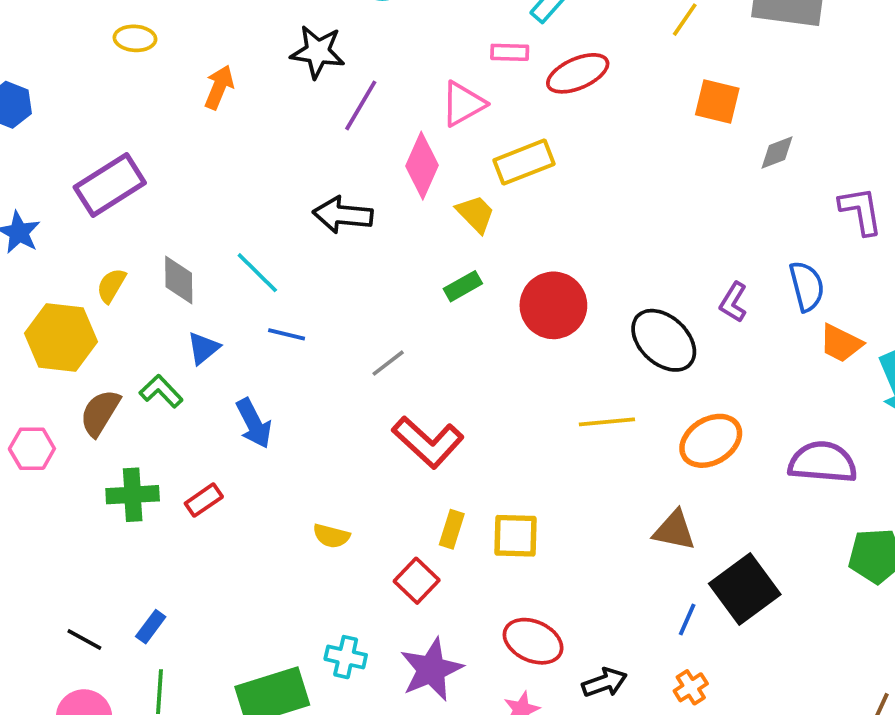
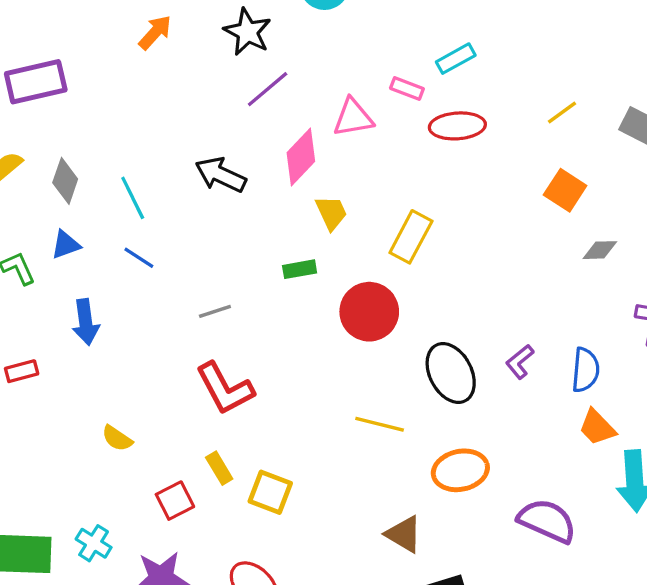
yellow rectangle: (524, 162) -> (411, 237), moved, turned -60
yellow rectangle: (452, 529) -> (219, 468), turned -68

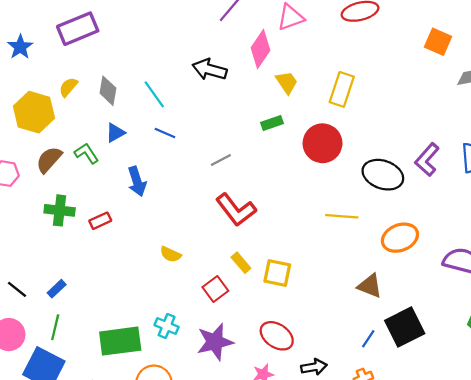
purple L-shape: (520, 362) -> (427, 160), size x1.4
black ellipse: (451, 373) -> (383, 175), turned -33

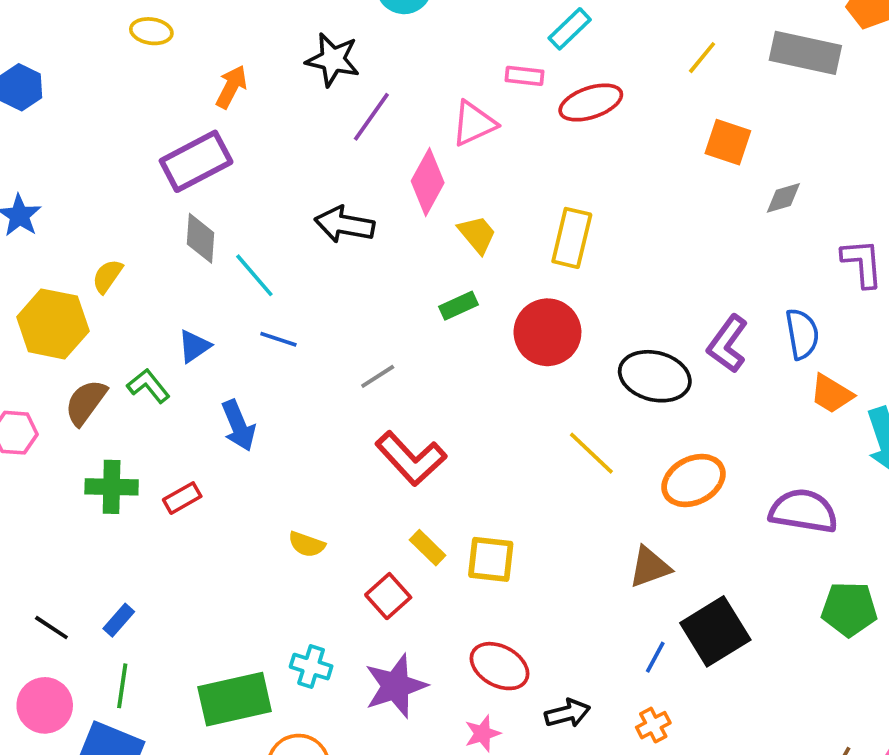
purple rectangle: (78, 29) -> (196, 161), moved
gray diamond: (108, 91) -> (200, 238), moved
yellow line: (342, 216) -> (591, 453), turned 44
brown triangle: (370, 286) -> (650, 567), turned -36

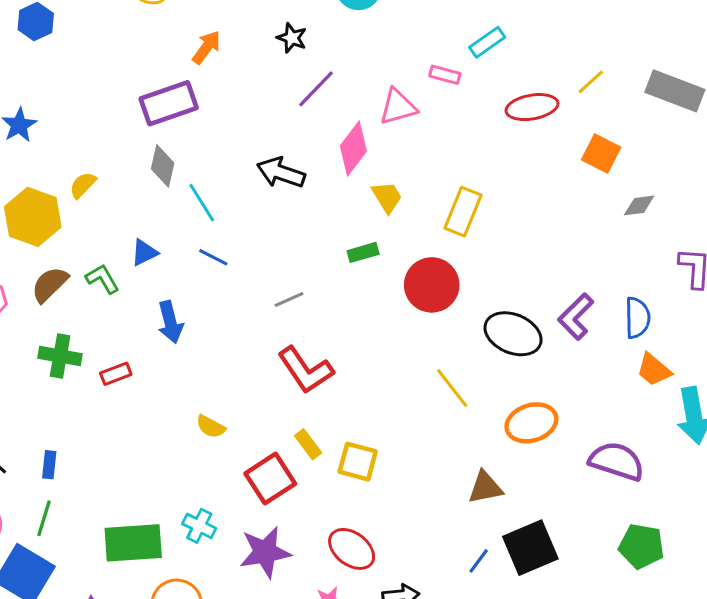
black star: (333, 60) -> (292, 38), size x0.7
red ellipse: (591, 103) -> (532, 107), moved
red square: (388, 596) -> (270, 479), size x1.4
blue rectangle: (119, 620) -> (49, 465), turned -44

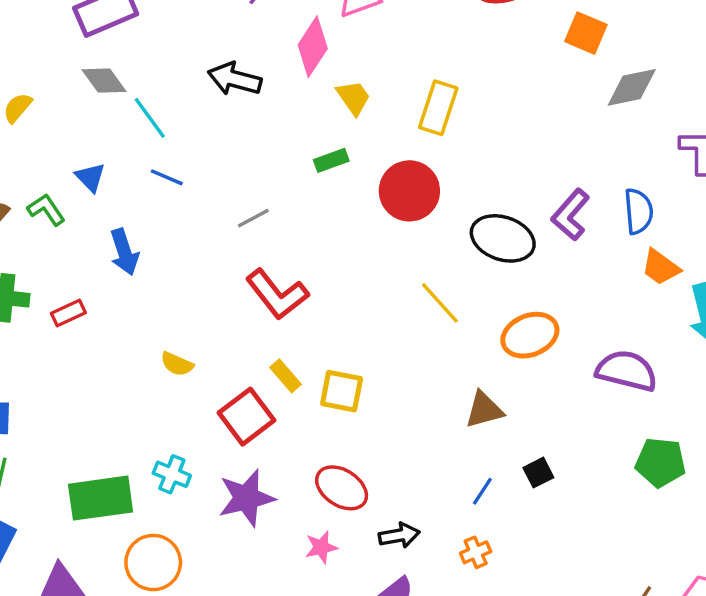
gray diamond: (163, 166) -> (104, 81), turned -45
gray diamond: (639, 205) -> (632, 87), size x1.5
blue triangle: (144, 253) -> (90, 177), turned -44
black square: (530, 548) -> (538, 473), size x0.5

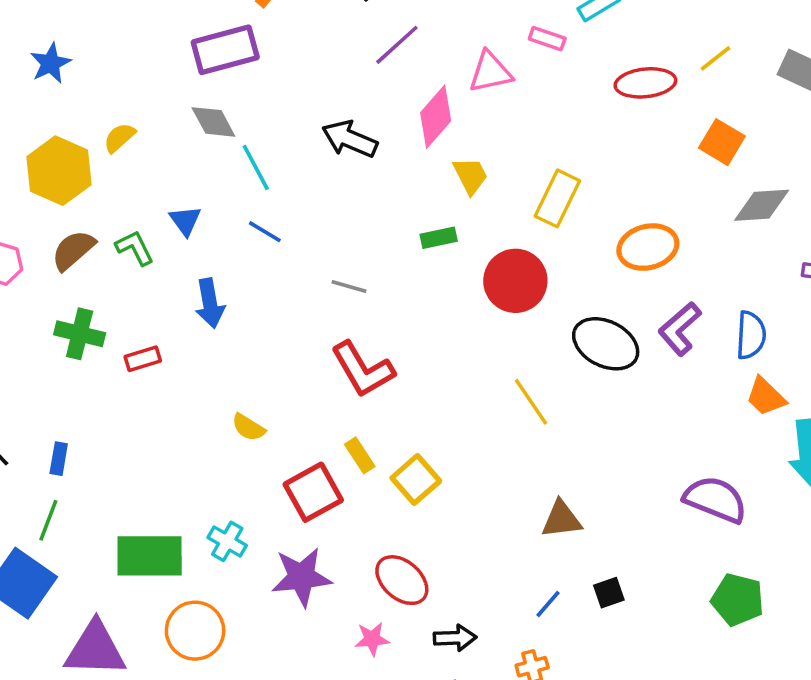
gray line: (253, 218) -> (349, 287), turned 36
orange ellipse: (530, 335) -> (648, 247), moved
yellow square: (342, 391) -> (416, 479), turned 30

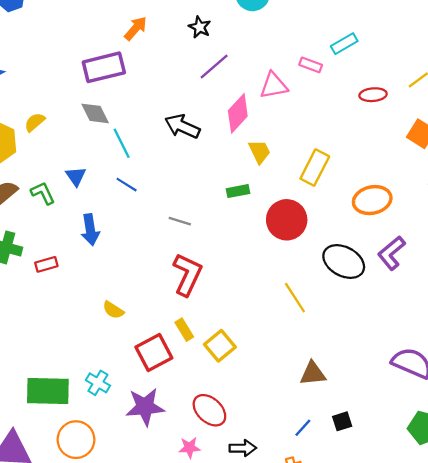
red ellipse: (645, 83) -> (373, 95), size x0.7
red L-shape: (363, 369) -> (187, 274), turned -126

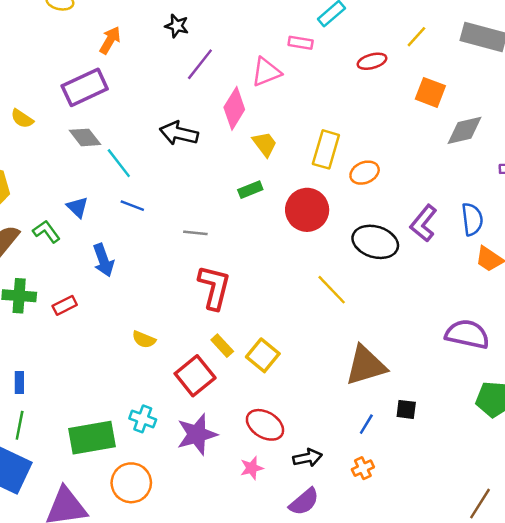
yellow semicircle: (35, 122) -> (22, 119), moved, turned -95
orange ellipse: (372, 200) -> (365, 173), moved, size x0.7
brown triangle: (313, 374) -> (366, 366), size x1.5
black square: (342, 421) -> (406, 409), turned 36

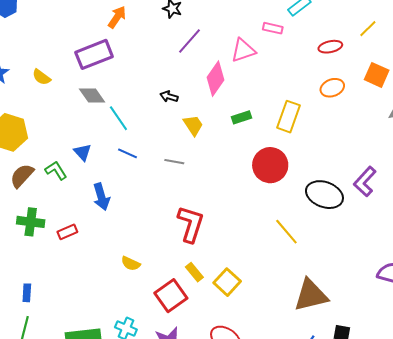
black arrow: (179, 133) -> (169, 96), size x0.6
yellow trapezoid: (265, 144) -> (193, 125), moved
orange ellipse: (365, 173) -> (332, 88), moved
green rectangle: (250, 190) -> (241, 117), moved
gray line: (195, 233) -> (174, 162), moved

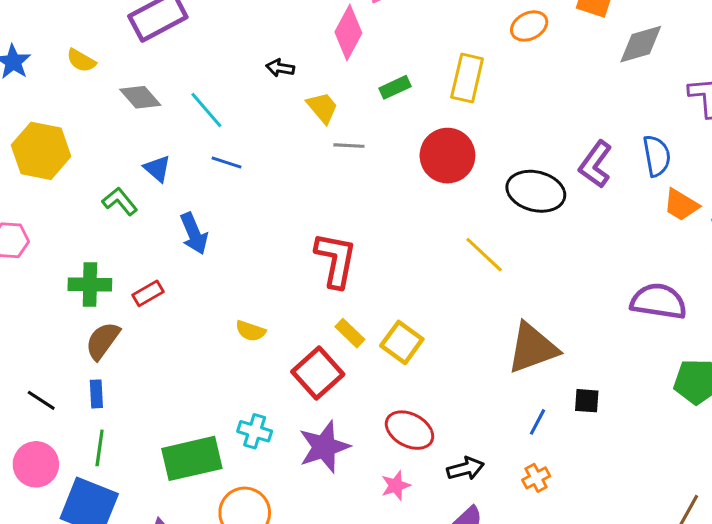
gray diamond: (92, 95) -> (140, 97), moved
gray line: (174, 162) -> (349, 146), moved
brown semicircle: (22, 176) -> (103, 341), moved

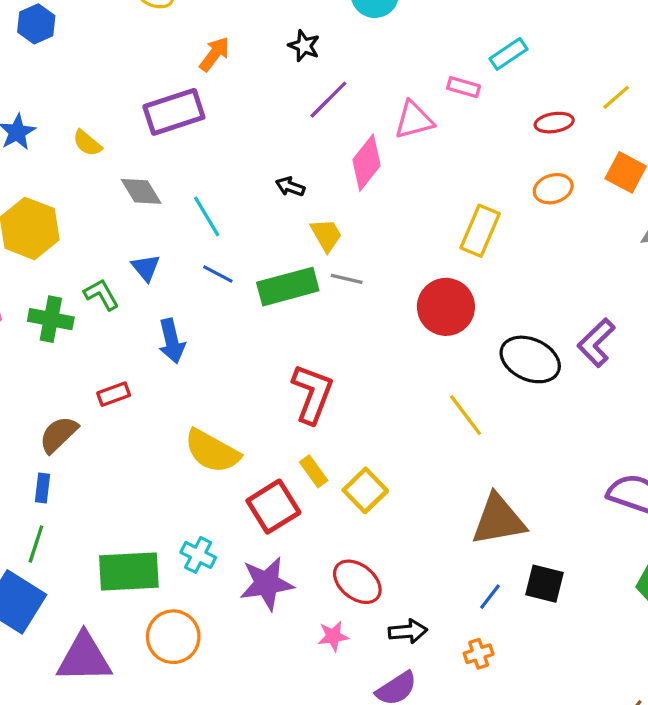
green rectangle: (395, 87) -> (288, 287), moved, size x1.8
green cross: (90, 284) -> (51, 319), moved
yellow semicircle: (250, 331) -> (212, 451), size x1.8
black square: (587, 401) -> (544, 584), size x1.4

